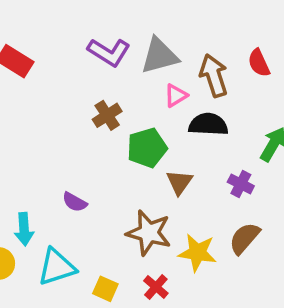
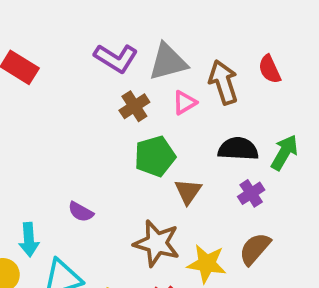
brown cross: (107, 115) -> (134, 106), moved
black semicircle: (208, 124) -> (238, 149), moved
purple cross: (241, 184) -> (251, 193), turned 30

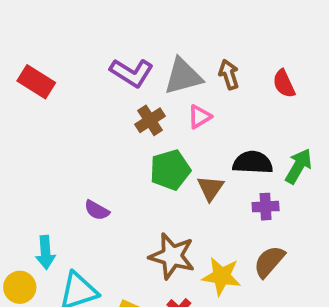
brown arrow: (223, 82) -> (229, 74), moved, size x0.7
brown triangle: (188, 191) -> (211, 188), moved
purple cross: (251, 193) -> (266, 207), turned 30
purple semicircle: (81, 212) -> (97, 210), moved

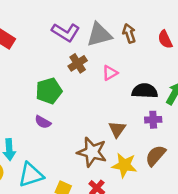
pink triangle: (200, 117) -> (110, 73), moved
green pentagon: (170, 170) -> (49, 91), moved
brown triangle: (211, 188) -> (117, 129), moved

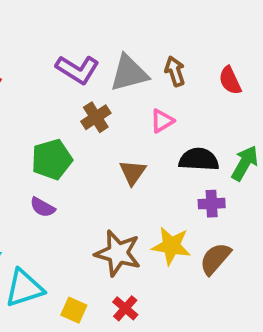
pink triangle: (110, 73) -> (162, 121), moved
brown triangle: (117, 129) -> (133, 172), moved
yellow star: (124, 165) -> (171, 246), moved

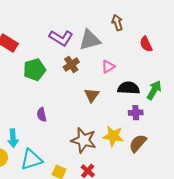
brown arrow: (175, 71) -> (117, 23), moved
green pentagon: (52, 159) -> (34, 70), moved
purple semicircle: (43, 207) -> (42, 115), turned 48

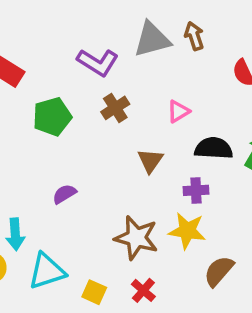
gray triangle: (90, 40) -> (152, 39), moved
purple cross: (136, 113) -> (196, 190), moved
purple semicircle: (42, 115) -> (64, 194), turned 72
brown semicircle: (138, 143) -> (219, 271), moved

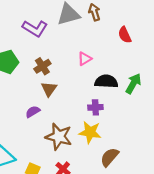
brown cross: (115, 108) -> (42, 66), moved
brown triangle: (150, 161) -> (49, 89), moved
purple semicircle: (64, 194) -> (33, 112), moved

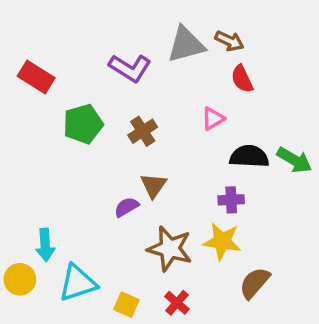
brown arrow: (94, 12) -> (229, 41), turned 133
red semicircle: (125, 35) -> (242, 79), moved
green arrow: (133, 84) -> (294, 160), turned 90
brown triangle: (49, 89) -> (154, 185), moved

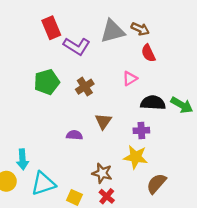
red rectangle: (36, 77) -> (51, 28), moved, turned 35
brown triangle: (154, 185) -> (103, 121), moved
purple semicircle: (126, 207) -> (74, 135), turned 35
brown star: (170, 249) -> (102, 173), moved, size x0.7

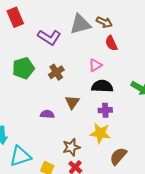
red rectangle: (51, 28) -> (15, 17), moved
black semicircle: (153, 103) -> (102, 86), moved
brown star: (102, 173) -> (71, 147), turned -30

